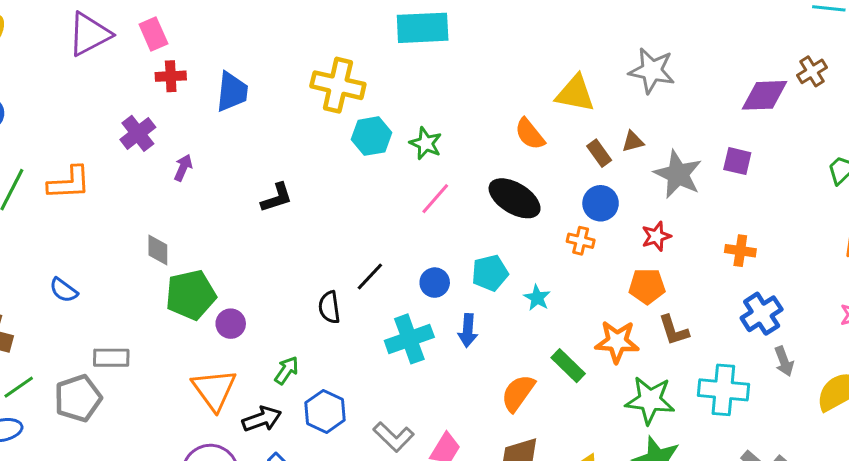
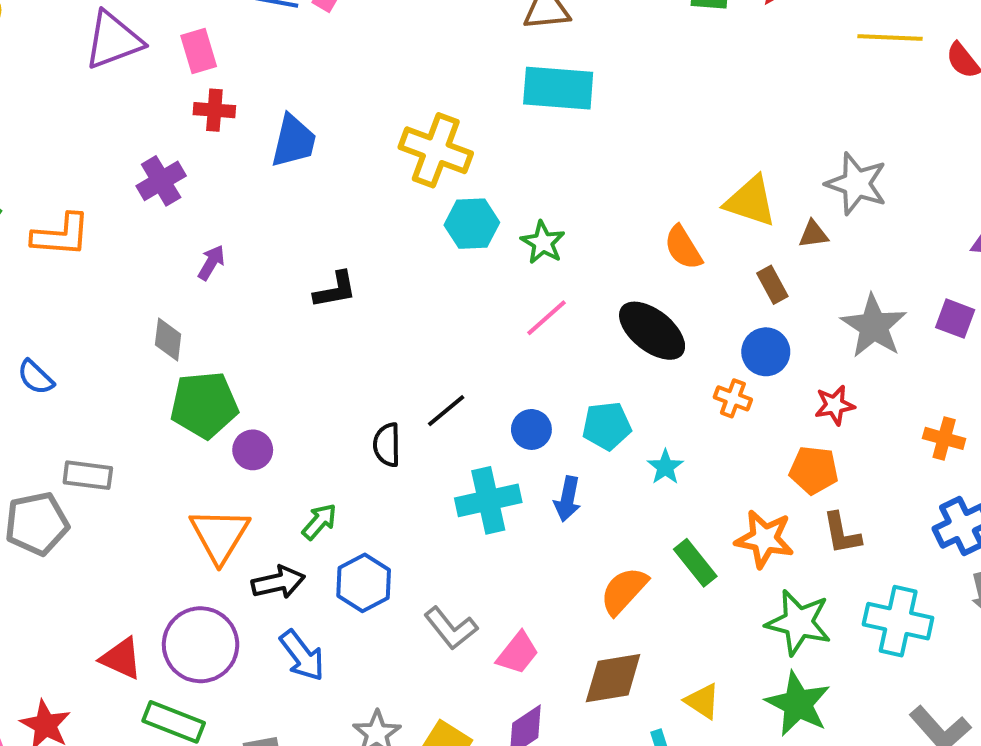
brown triangle: (633, 142) -> (813, 234), moved
purple arrow: (183, 168) -> (211, 263), moved

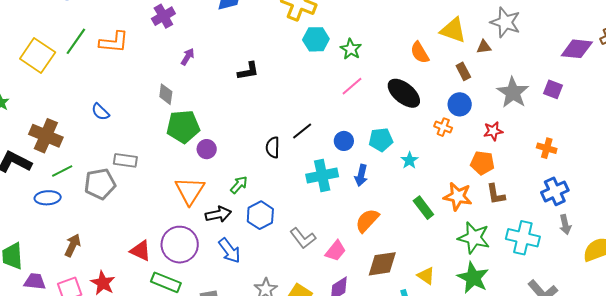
orange semicircle: (624, 591) -> (367, 220), moved

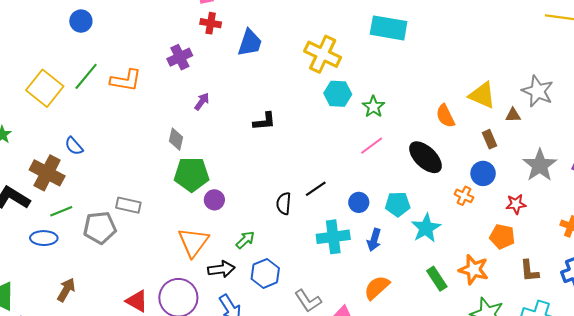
blue semicircle: (100, 112) -> (74, 146), moved
cyan star: (409, 160) -> (426, 228), size x1.6
brown L-shape: (496, 194) -> (529, 271), moved

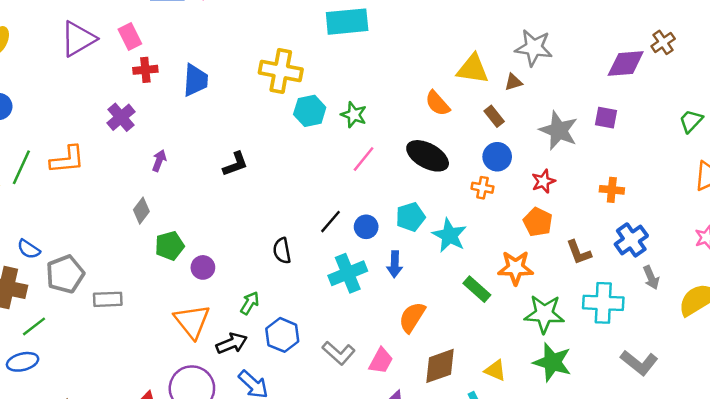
gray diamond: (176, 139) -> (141, 211), turned 40
green pentagon: (192, 174) -> (170, 246), size x0.7
black line: (316, 189) -> (331, 222), moved
gray pentagon: (100, 228) -> (65, 274), moved
orange pentagon: (502, 237) -> (538, 222), turned 30

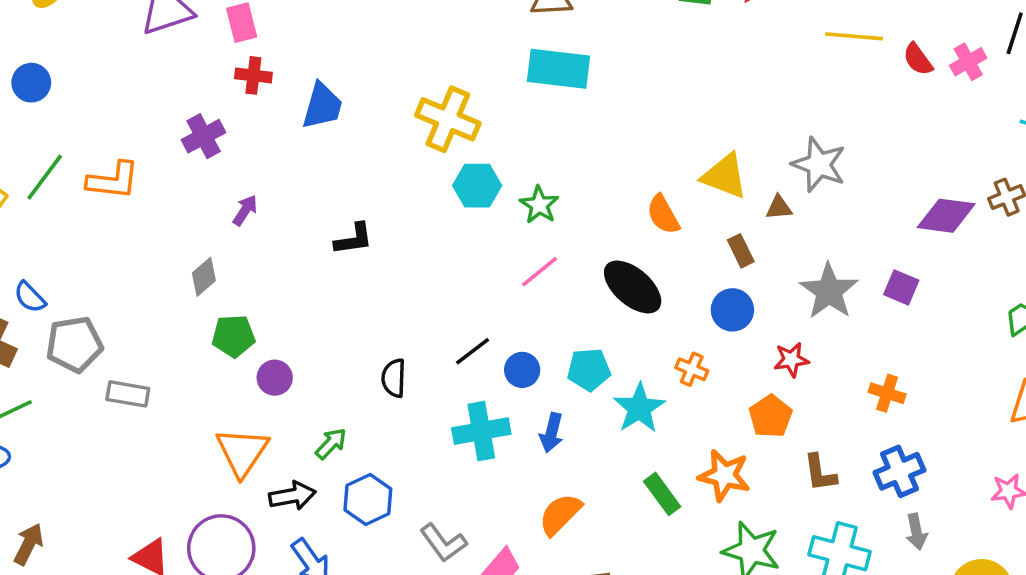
orange cross: (482, 188) -> (692, 369), moved

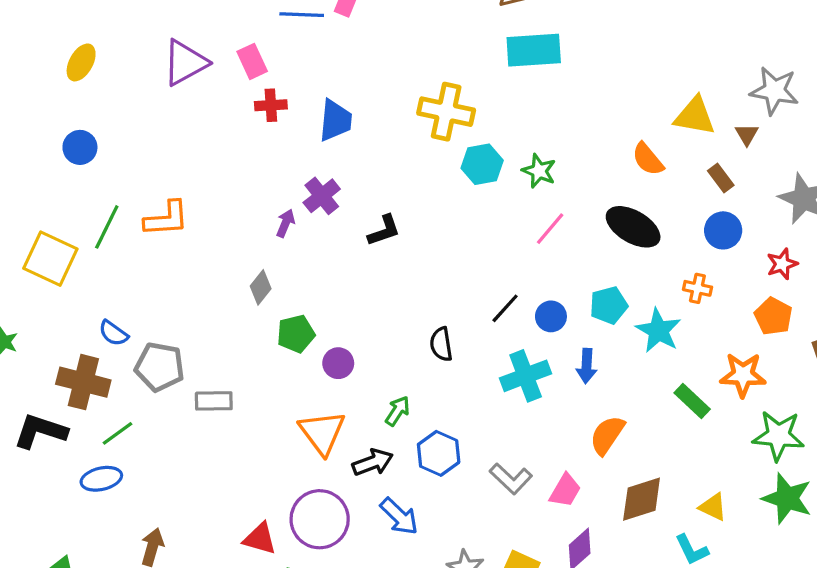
purple cross: (204, 136) -> (322, 196), moved
brown triangle: (779, 208) -> (747, 134), turned -45
gray pentagon: (74, 344) -> (160, 367), turned 30

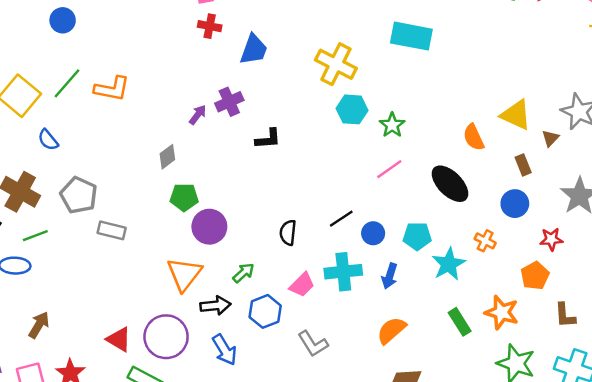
blue semicircle: (113, 333) -> (48, 140), moved
purple circle: (338, 363) -> (209, 227), size x1.5
pink trapezoid: (565, 490) -> (302, 285), moved

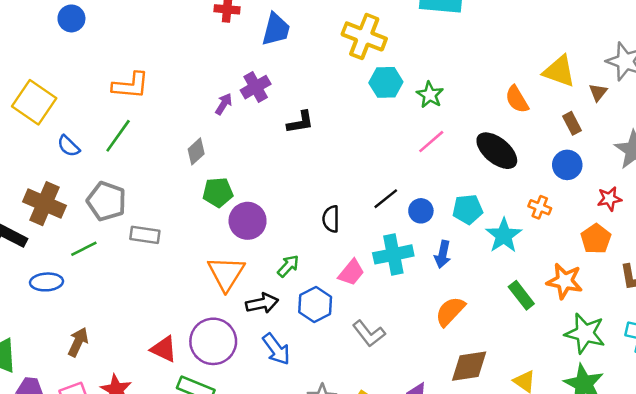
green line: (67, 83) -> (118, 136), moved
green line: (35, 236) -> (84, 249), moved

